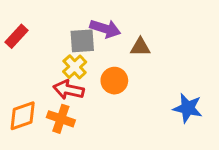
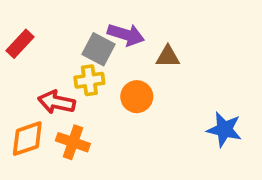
gray square: (82, 41) -> (98, 49), turned 32
yellow cross: (75, 67) -> (89, 80), turned 35
red arrow: (68, 90) -> (57, 102), moved

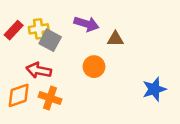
gray square: (98, 49) -> (50, 40), moved
yellow cross: (89, 80) -> (39, 29), moved
blue star: (224, 129) -> (154, 89), turned -30

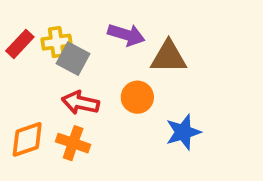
brown triangle: (115, 39) -> (169, 57), size x1.5
red arrow: (39, 70) -> (80, 103), moved
blue star: (154, 89) -> (183, 132), moved

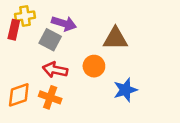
purple arrow: (126, 35) -> (64, 23), moved
yellow cross: (57, 42) -> (25, 16), moved
red rectangle: (20, 44) -> (14, 30), turned -30

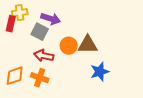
brown triangle: (115, 38) -> (88, 45), moved
orange circle: (94, 66) -> (69, 46), moved

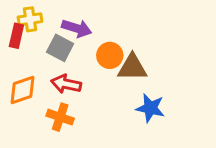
orange circle: (69, 46) -> (110, 55), moved
blue star: (100, 72) -> (150, 108), turned 30
orange diamond: (15, 76) -> (22, 90), moved

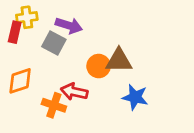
orange circle: (110, 55) -> (99, 66), moved
red arrow: (66, 84) -> (74, 92), moved

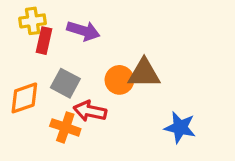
red rectangle: (15, 32) -> (44, 41), moved
gray square: (54, 43) -> (65, 83), moved
blue star: (135, 97) -> (180, 127), moved

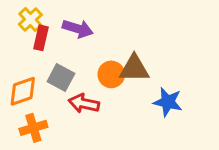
yellow cross: (33, 21) -> (30, 19), turned -35
orange cross: (65, 127) -> (33, 128), moved, turned -36
blue star: (180, 127) -> (168, 102), moved

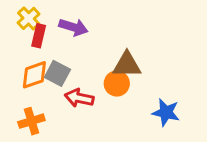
orange circle: (111, 74) -> (117, 83), moved
orange diamond: (23, 91) -> (34, 75), moved
blue star: (168, 102) -> (166, 112), moved

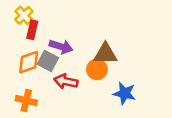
purple arrow: (73, 27) -> (61, 47), moved
blue star: (166, 112) -> (125, 93), moved
orange cross: (31, 121) -> (26, 101), turned 30

